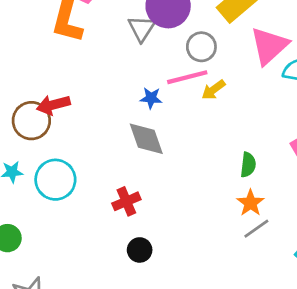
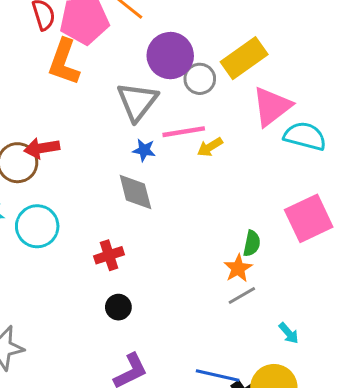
gray triangle: (142, 28) -> (137, 102), moved, size x1.4
gray circle: (201, 47) -> (200, 79), moved
green semicircle: (248, 165) -> (252, 243), moved

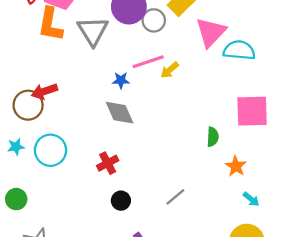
gray triangle: (137, 102) -> (93, 31), moved
pink square: (309, 218) -> (252, 111), turned 33
orange star: (238, 268) -> (236, 166), moved
gray line: (242, 296) -> (175, 197), moved

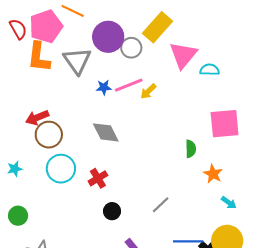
cyan semicircle: (239, 50) -> (210, 70), size x0.7
blue star: (121, 80) -> (104, 87), moved
brown circle: (28, 105) -> (49, 135), moved
cyan circle: (50, 150) -> (61, 169), moved

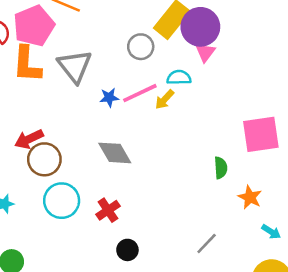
purple circle: (108, 37) -> (200, 27), moved
pink triangle: (183, 55) -> (205, 52), size x0.6
cyan semicircle: (210, 70) -> (179, 77), moved
gray line: (161, 205) -> (207, 244), moved

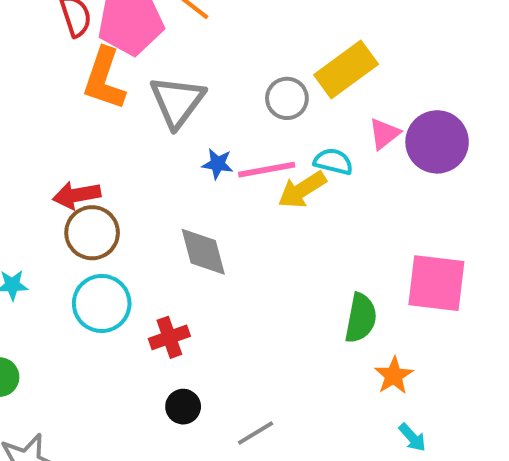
purple circle: (200, 27) -> (437, 142), moved
yellow arrow: (165, 100) -> (302, 190), size x1.4
green semicircle: (221, 168) -> (361, 318), size x1.4
gray line: (207, 244) -> (256, 433), moved

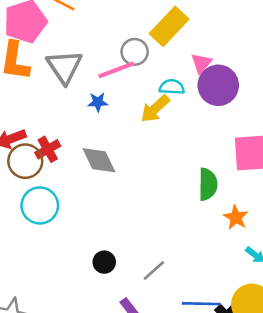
purple circle: (437, 142) -> (218, 85), moved
pink line: (267, 170) -> (116, 70), moved
red cross: (169, 337) -> (48, 149), moved

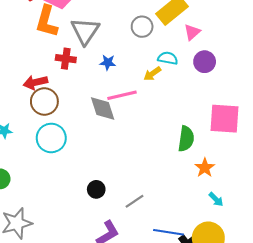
pink triangle: (201, 63) -> (192, 32), moved
pink line: (116, 70) -> (122, 95), moved
purple circle: (218, 85) -> (205, 62), size x0.7
yellow arrow: (155, 109) -> (152, 74), size x0.7
red cross: (48, 149) -> (66, 59), moved, turned 30

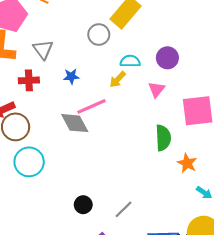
gray triangle: (85, 31) -> (43, 49), size x0.7
pink triangle: (192, 32) -> (156, 89), moved

